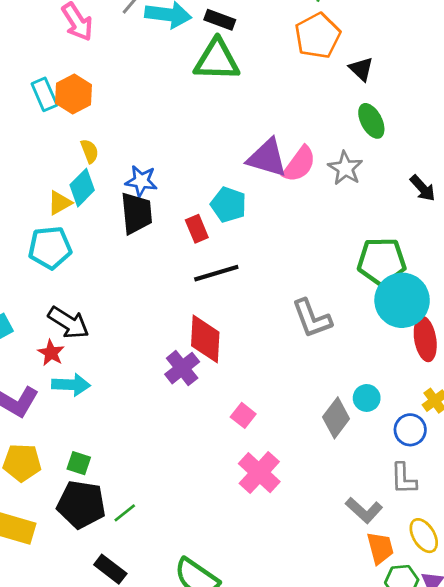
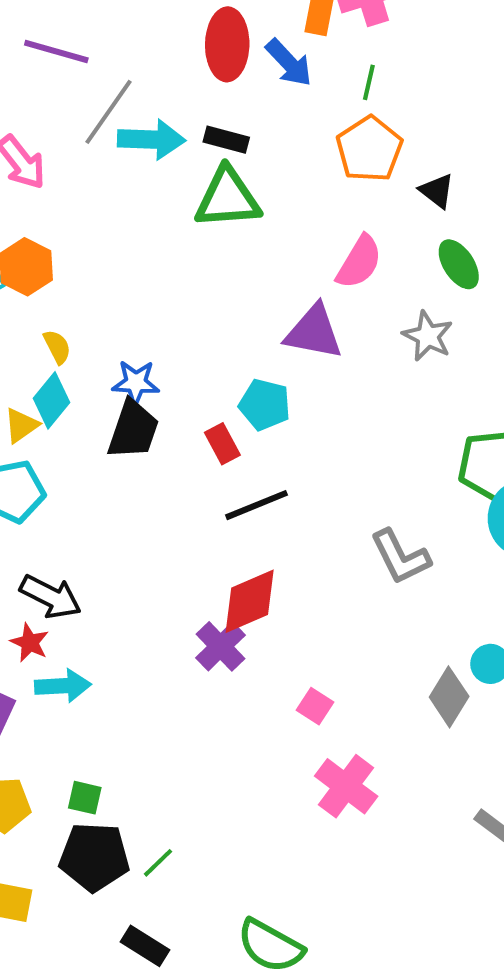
pink semicircle: (299, 164) -> (359, 262), moved
black trapezoid: (136, 213) -> (133, 430), turned 30
red diamond: (205, 339) -> (250, 601), turned 69

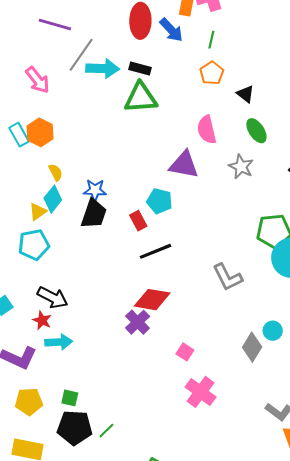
orange pentagon: (369, 149) -> (212, 73), size x0.7
pink semicircle: (359, 262) -> (207, 130), turned 136
red diamond: (250, 601) -> (152, 300), turned 33

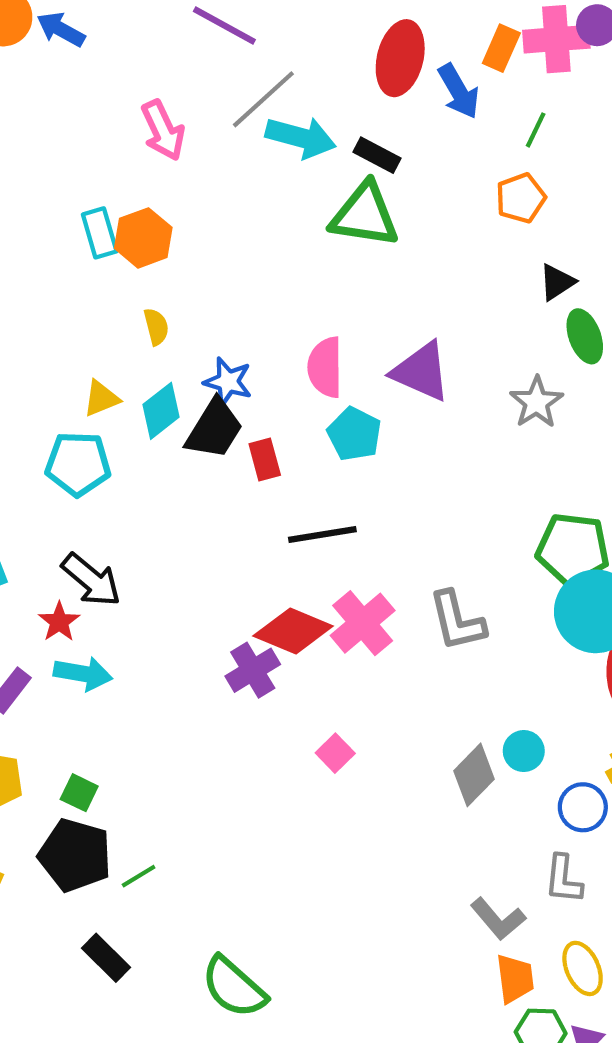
black triangle: (245, 94) -> (557, 282), moved, turned 36
pink semicircle: (207, 130) -> (325, 367), moved
cyan diamond: (53, 199) -> (161, 411), moved
red rectangle: (138, 221) -> (265, 460), moved
pink cross: (201, 392) -> (363, 623), moved

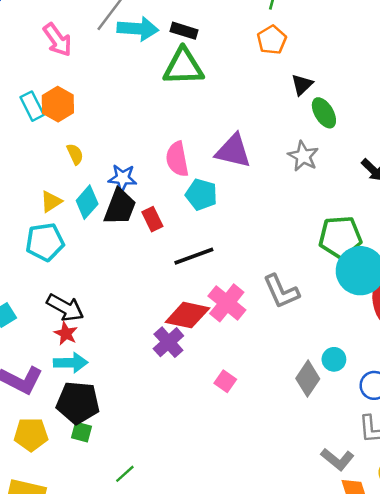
red star: (59, 622) -> (66, 334), moved
black pentagon: (75, 855) -> (78, 403), moved

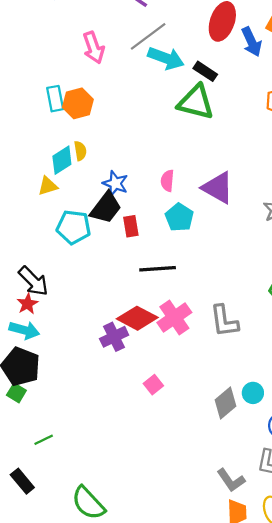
pink semicircle: (177, 159) -> (167, 181), size x0.7
cyan diamond: (87, 202) -> (62, 160), moved
cyan pentagon: (45, 242) -> (74, 227), moved

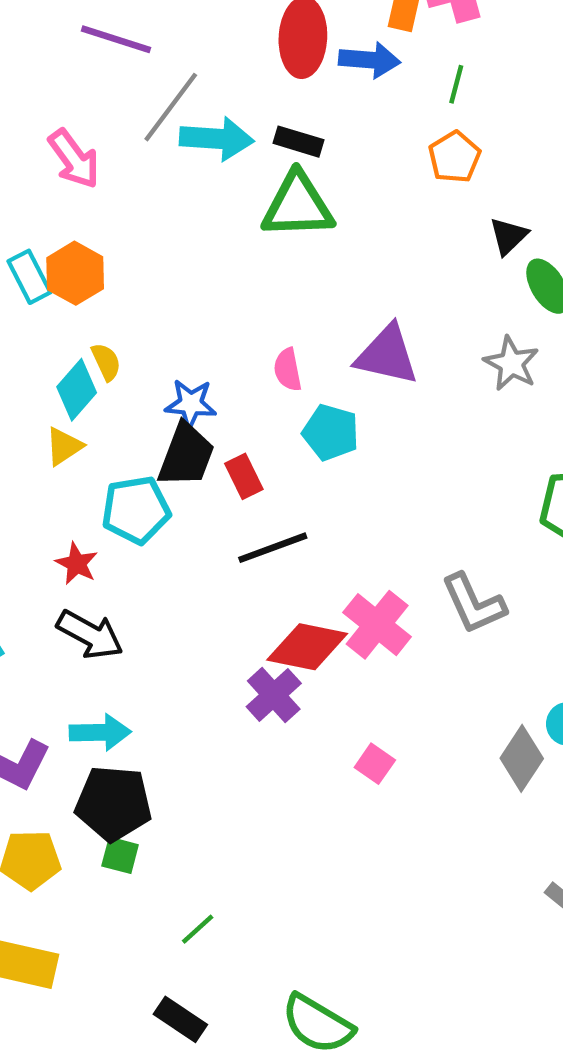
blue arrow: (252, 42) -> (370, 60), turned -44
black line: (158, 269) -> (273, 548), moved
red star: (27, 304) -> (77, 564), moved

